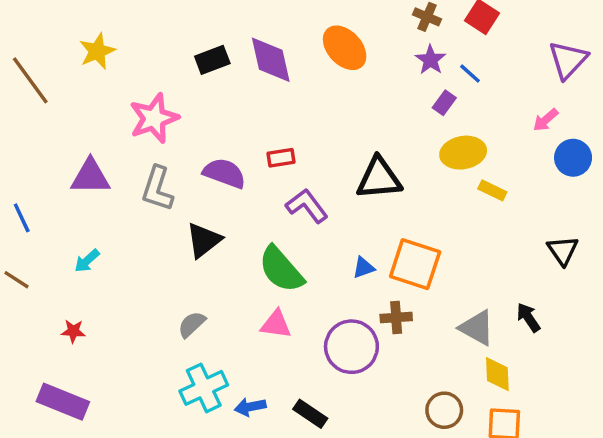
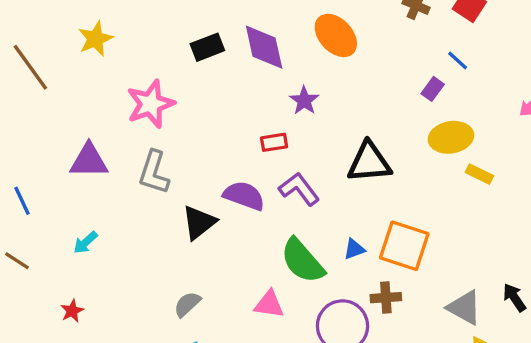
purple star: (430, 60) -> (304, 101), moved
purple semicircle: (224, 173) -> (244, 196), moved
green semicircle: (281, 269) -> (302, 261), moved
red star: (73, 331) -> (72, 311), turned -30

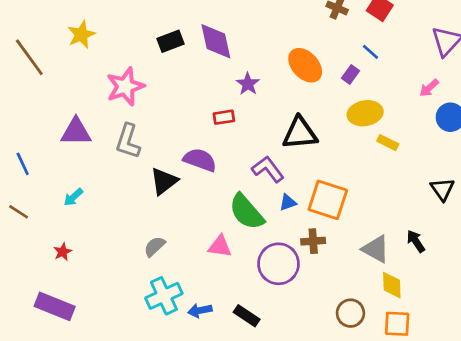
orange ellipse: (336, 35) -> (305, 65), moved
purple L-shape: (299, 189) -> (268, 169), moved

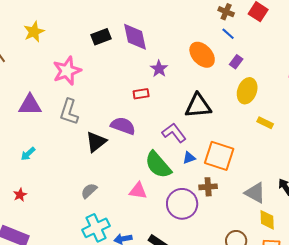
blue line: (370, 52) -> (228, 34), moved
yellow ellipse: (365, 113) -> (247, 91), turned -60
yellow rectangle: (388, 143) -> (265, 123), moved

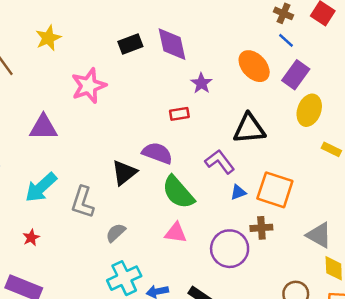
purple rectangle: (236, 62) -> (296, 75), size x1.6
gray L-shape: (69, 112) -> (83, 202), moved
cyan arrow: (28, 154) -> (41, 187), size x1.8
green semicircle: (158, 165) -> (178, 192), moved

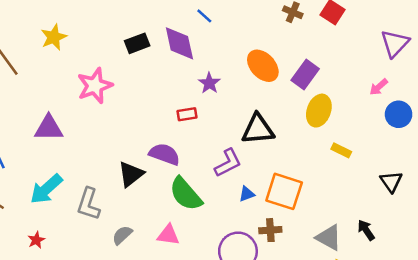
blue line: (286, 40) -> (204, 16), moved
purple L-shape: (220, 162) -> (228, 163), turned 100
pink triangle: (176, 233) -> (168, 235), moved

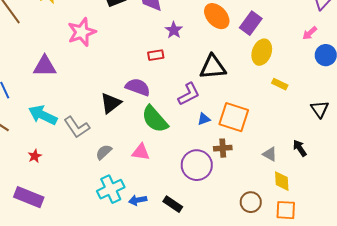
cyan arrow: (46, 189) -> (43, 115), turned 68
gray L-shape: (89, 204) -> (77, 127), turned -52
gray triangle: (329, 238) -> (270, 154), size x0.7

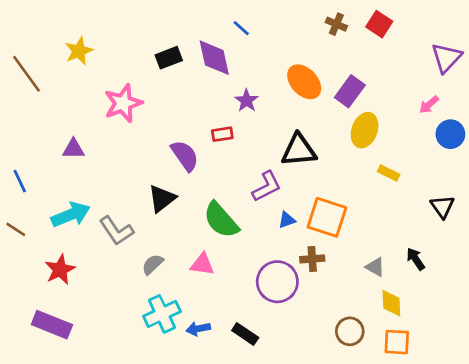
purple triangle: (45, 66) -> (73, 149), size x0.7
purple semicircle: (138, 87) -> (185, 156), moved, turned 35
cyan arrow: (43, 115) -> (71, 215), turned 132
red star: (35, 156) -> (60, 270), size x1.6

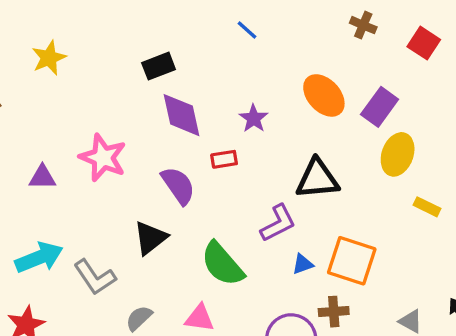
red square: (379, 24) -> (424, 43), moved
purple diamond: (214, 58) -> (181, 115), moved
pink star: (123, 103) -> (103, 158), moved, turned -30

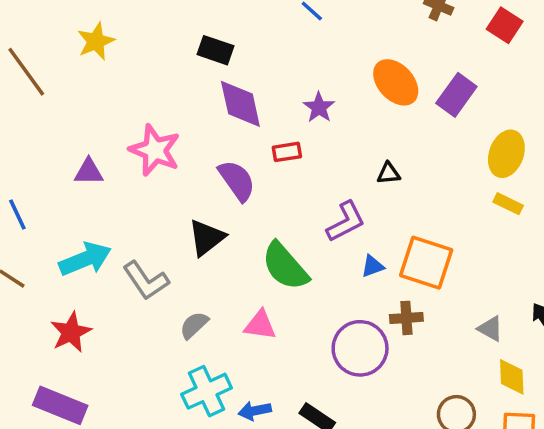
black rectangle: (159, 66) -> (215, 50), turned 40
yellow ellipse: (398, 154) -> (506, 154), moved
black triangle: (317, 179) -> (389, 173), size x0.5

